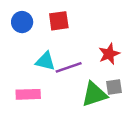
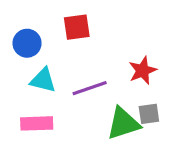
blue circle: (22, 22) -> (27, 43), moved
cyan triangle: (45, 61) -> (43, 80), moved

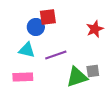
blue circle: (27, 43) -> (36, 27), moved
red star: (143, 70) -> (95, 29), moved

